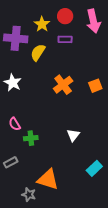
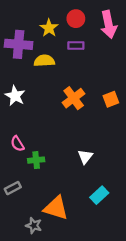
yellow semicircle: (38, 52) -> (44, 61), turned 54
cyan rectangle: (94, 168) -> (99, 195), moved

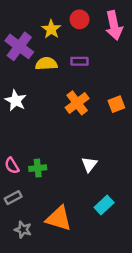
purple cross: (19, 44) -> (19, 46), turned 32
purple rectangle: (76, 46) -> (80, 61), moved
pink semicircle: (17, 144) -> (12, 166), moved
gray star: (34, 226) -> (23, 230), moved

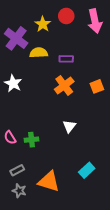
purple rectangle: (80, 61) -> (66, 59), moved
white triangle: (89, 164) -> (69, 126), moved
gray rectangle: (13, 198) -> (17, 170), moved

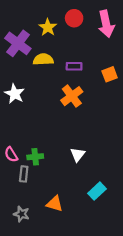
orange square: (97, 86) -> (110, 74), moved
white triangle: (69, 126) -> (78, 154), moved
gray rectangle: (17, 170) -> (24, 174), moved, turned -56
orange triangle: (49, 181) -> (55, 204), size x0.7

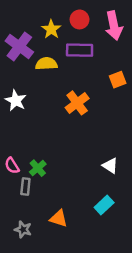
purple rectangle: (74, 66) -> (80, 50), moved, size x1.5
white triangle: (78, 154) -> (110, 166), moved, turned -35
green cross: (35, 157) -> (38, 168), turned -35

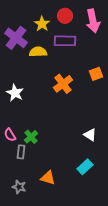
orange square: (118, 80) -> (96, 74), moved
white star: (16, 101) -> (15, 93), moved

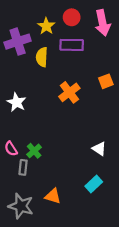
purple cross: (16, 38) -> (18, 42), turned 35
yellow semicircle: (38, 52) -> (42, 57), turned -84
gray star: (19, 187) -> (21, 206), size x1.6

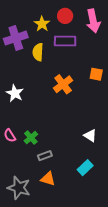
orange square: (106, 81) -> (96, 74), turned 32
gray rectangle: (23, 167) -> (45, 156), moved, turned 64

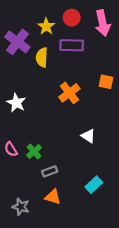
purple cross: (16, 38) -> (17, 42), turned -35
white triangle: (90, 136) -> (88, 136), moved
gray star: (19, 188) -> (21, 207), size x0.7

